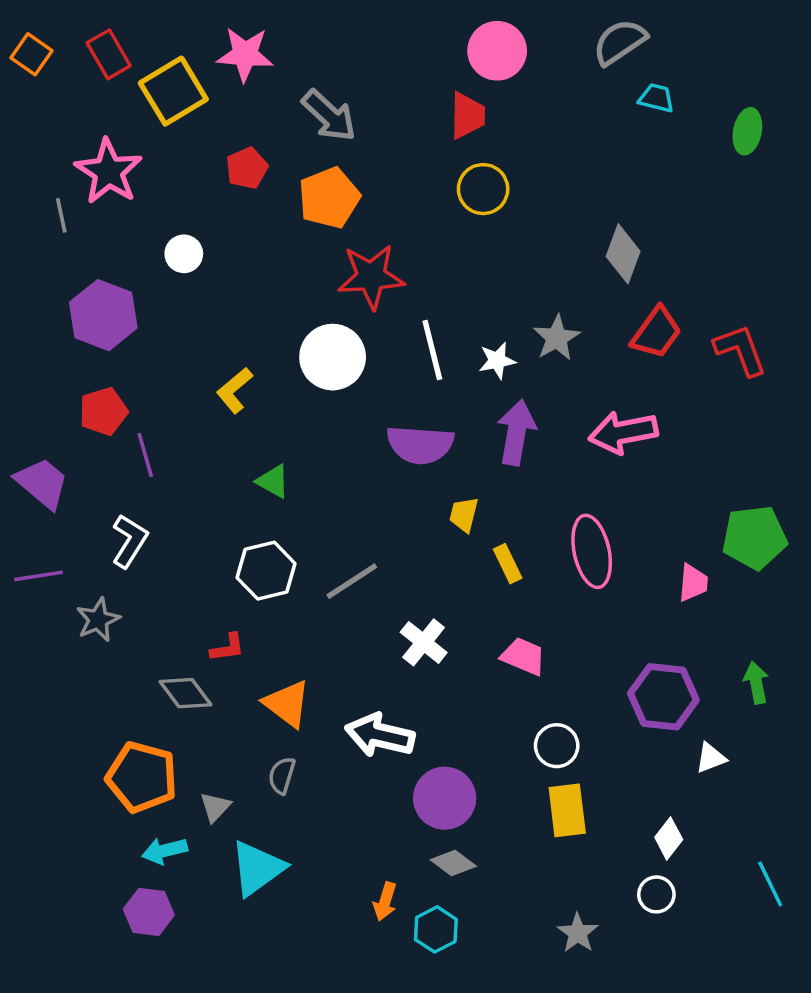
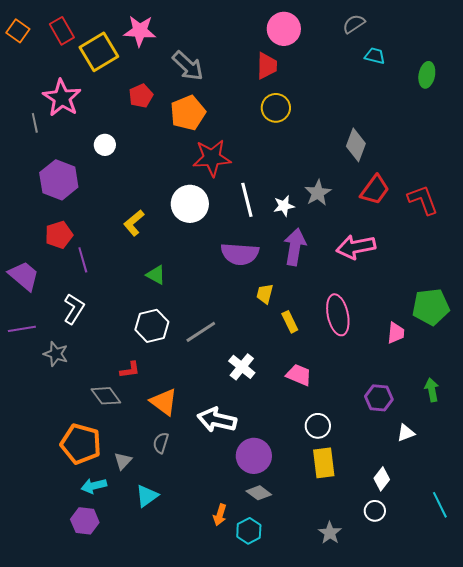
gray semicircle: (620, 42) -> (354, 24), size x0.7
gray star: (98, 620) -> (56, 354), turned -30
purple hexagon: (663, 697) -> (379, 398), size x0.7
cyan triangle: (257, 868) -> (147, 496), size x0.7

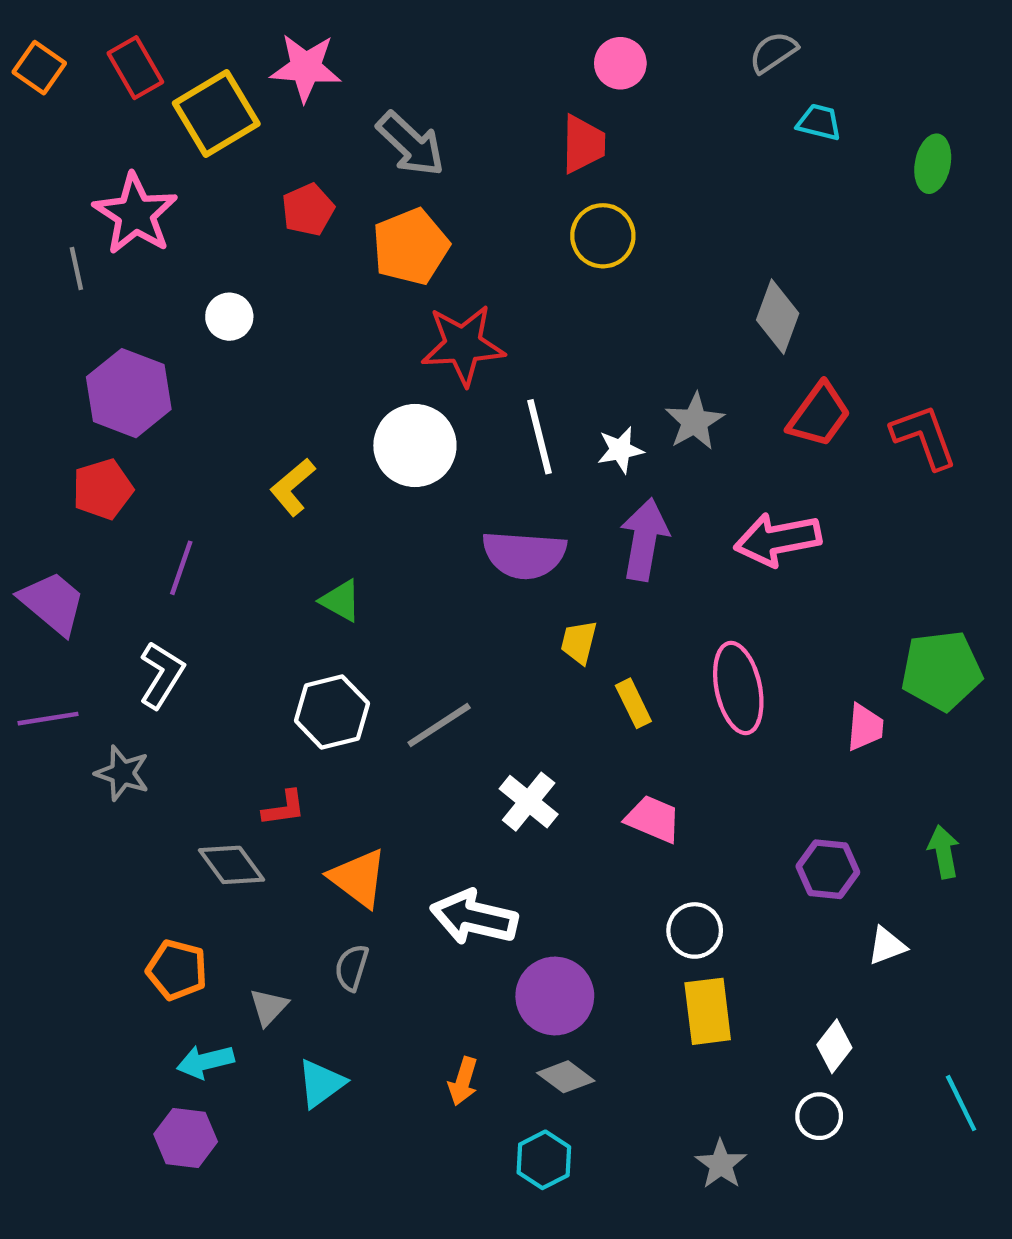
pink circle: (284, 29) -> (620, 63), size x0.7
red pentagon: (59, 235) -> (103, 489), moved
purple line: (83, 260) -> (181, 568), turned 35
orange pentagon: (81, 444) -> (177, 970), size x0.7
orange arrow: (220, 515) -> (463, 1081), moved

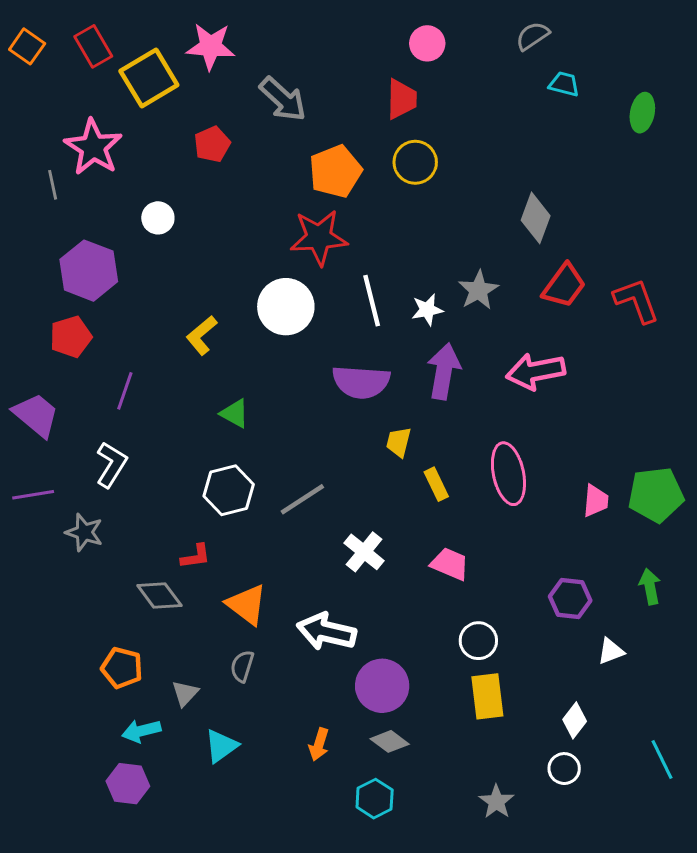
orange pentagon: (411, 247) -> (335, 171), moved
green pentagon: (941, 671) -> (656, 495), moved

